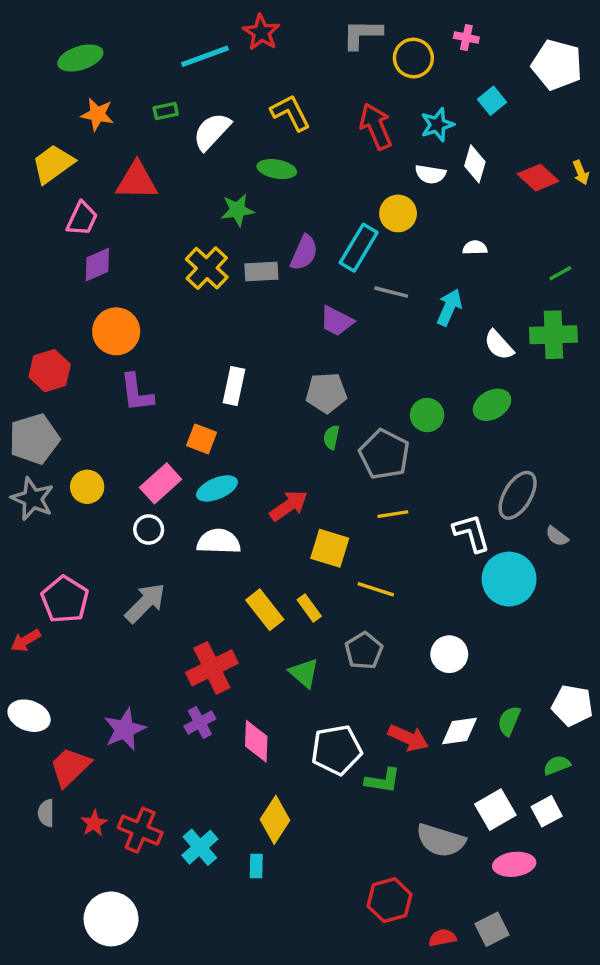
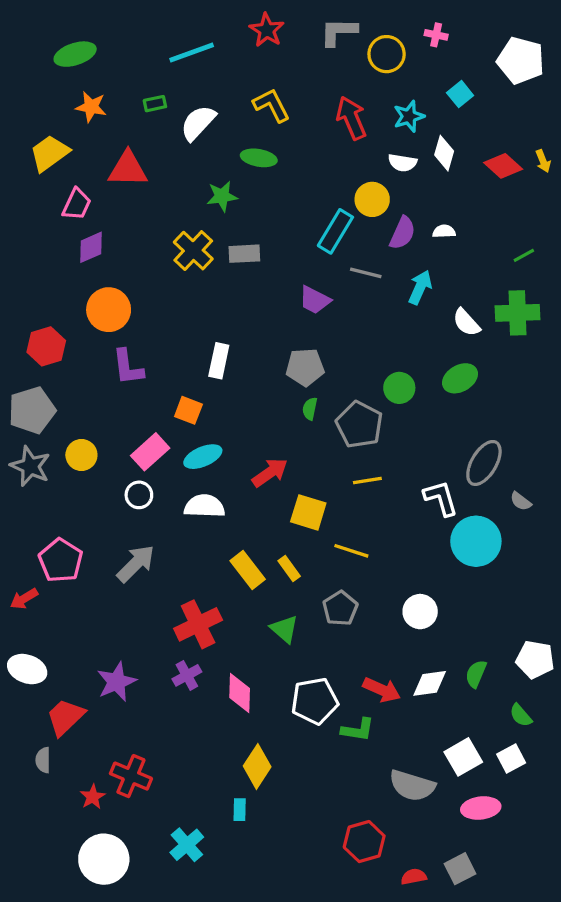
red star: (261, 32) -> (267, 30), moved
purple semicircle: (304, 253) -> (403, 233), moved
green semicircle: (557, 765) -> (521, 715), turned -110
red star: (94, 823) -> (93, 797), moved
cyan cross: (200, 847) -> (187, 845), moved

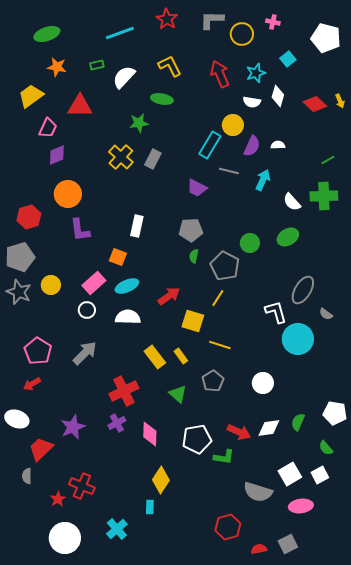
gray rectangle: (244, 254) -> (153, 159), turned -60
yellow line: (367, 481) -> (218, 298), moved, turned -48
red arrow: (24, 599) -> (32, 384), moved

